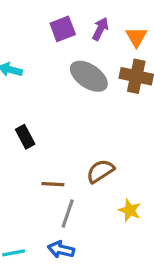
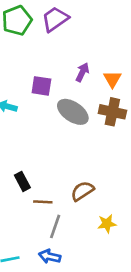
purple square: (63, 29) -> (41, 86), moved, turned 30
black rectangle: (25, 137) -> (22, 181), moved
yellow star: (130, 210) -> (107, 224), turned -30

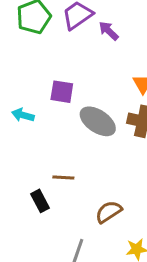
purple arrow: (82, 72) -> (109, 31), moved, turned -72
brown line: (43, 202) -> (63, 178), moved

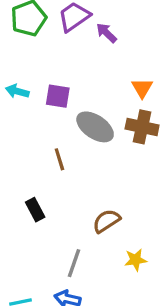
cyan arrow: (23, 115) -> (17, 91), moved
brown line: (63, 178) -> (59, 159), moved, turned 70

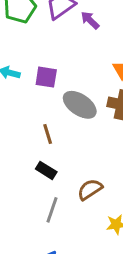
black rectangle: (35, 210) -> (46, 170), moved, turned -30
gray line: (74, 263) -> (52, 210), moved

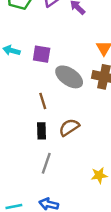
black rectangle: (46, 170) -> (42, 131), turned 56
brown semicircle: (90, 189) -> (69, 127), moved

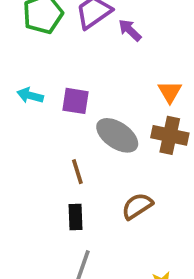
brown semicircle: (69, 127) -> (137, 206), moved

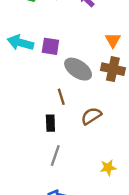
cyan arrow: (30, 95) -> (20, 43), size x1.5
brown line: (77, 172) -> (61, 97), moved

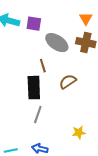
black rectangle: (50, 123) -> (34, 88), size x1.6
yellow star: (108, 168) -> (79, 133), moved

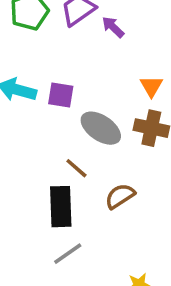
brown line: (43, 66) -> (76, 168), turned -32
gray line: (38, 115) -> (68, 254), turned 36

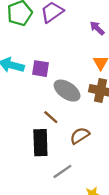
purple arrow: (113, 27) -> (97, 28), moved
gray line: (68, 254) -> (62, 171), moved

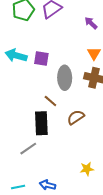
gray ellipse: (67, 91) -> (65, 78), turned 55
gray line: (62, 171) -> (28, 149), moved

